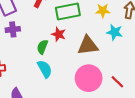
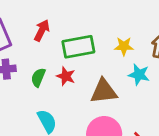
green semicircle: (42, 47) -> (38, 77), moved

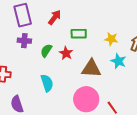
green rectangle: (78, 47) -> (79, 34), size x0.7

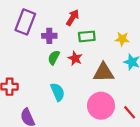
purple rectangle: (23, 15) -> (25, 22), turned 40
red arrow: (55, 17) -> (73, 18), moved
purple cross: (24, 41) -> (49, 36), moved

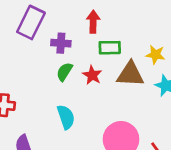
red arrow: (73, 18) -> (93, 22), turned -35
brown triangle: (104, 73) -> (130, 74), moved

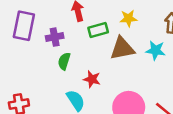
yellow star: (155, 55) -> (128, 18), moved
red star: (92, 75) -> (92, 79), moved

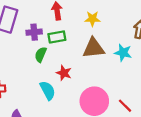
yellow star: (128, 18) -> (92, 19), moved
green rectangle: (98, 30) -> (57, 37), moved

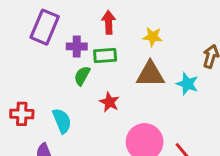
cyan semicircle: (48, 90) -> (62, 121), moved

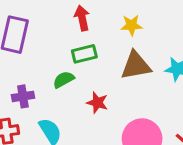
purple cross: (77, 46) -> (23, 96), moved
green semicircle: (82, 76) -> (64, 80), turned 42

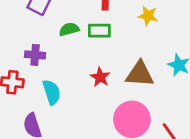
brown triangle: (136, 66) -> (140, 74), moved
green semicircle: (64, 80) -> (69, 29), moved

